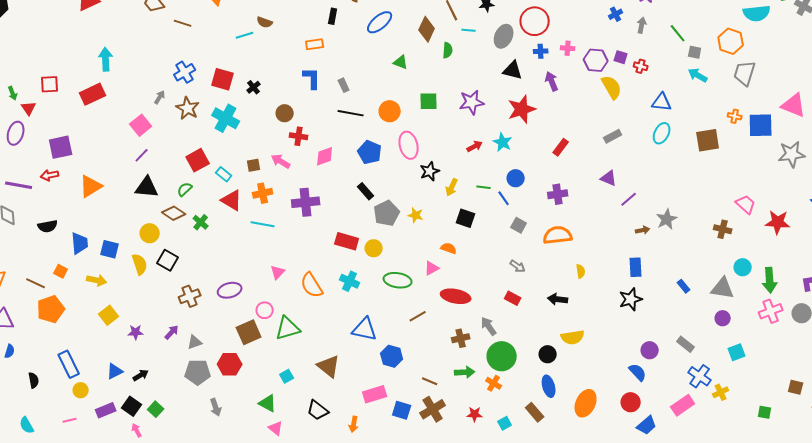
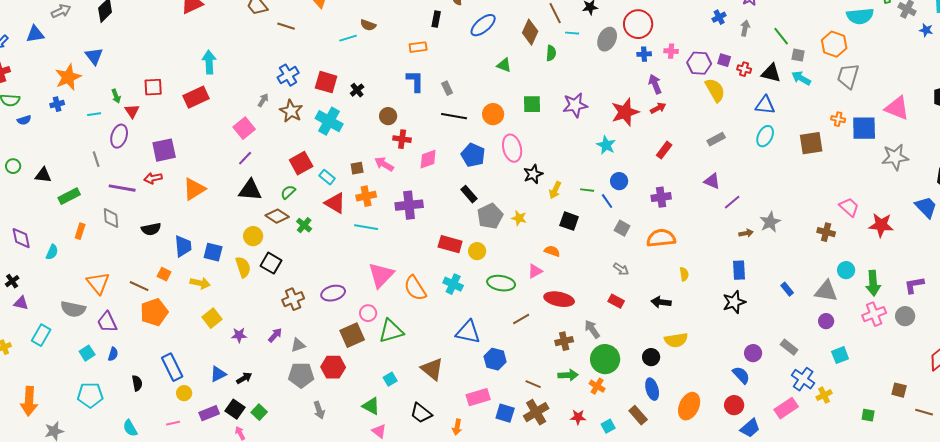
black triangle: (513, 70) -> (771, 73), moved
red arrow: (475, 146) -> (658, 108), moved
pink triangle: (278, 272) -> (381, 275), size x1.8

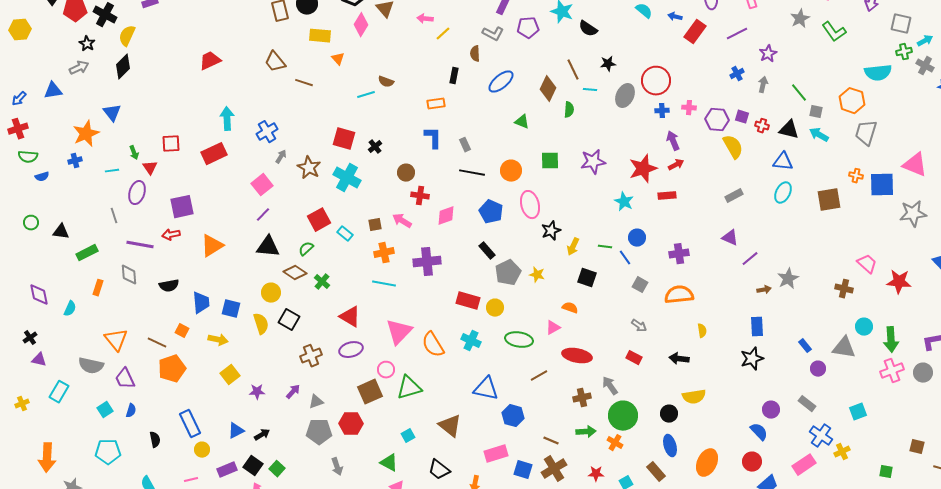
blue cross: (288, 75) -> (267, 132), moved
red rectangle: (664, 150) -> (667, 196), moved, turned 48
red triangle: (335, 203) -> (350, 317), moved
purple circle: (826, 321) -> (818, 369), moved

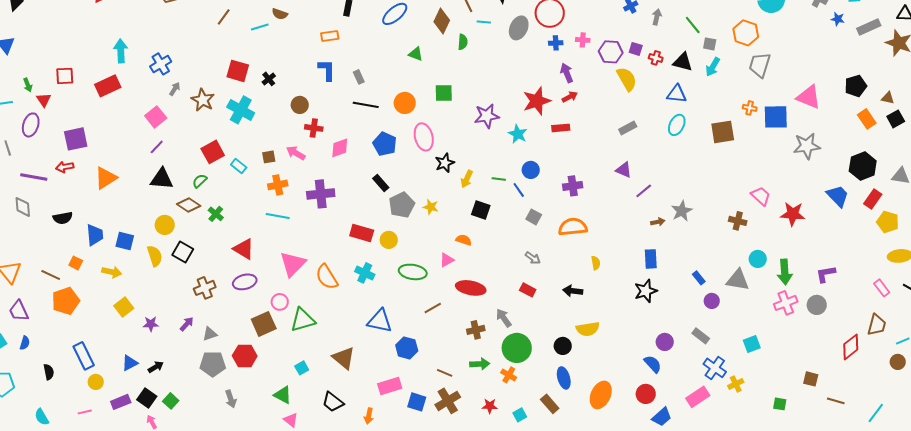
brown line: (304, 83) -> (224, 17), moved, turned -72
cyan arrow: (819, 135) -> (713, 67), turned -90
purple star: (593, 162) -> (487, 116), moved

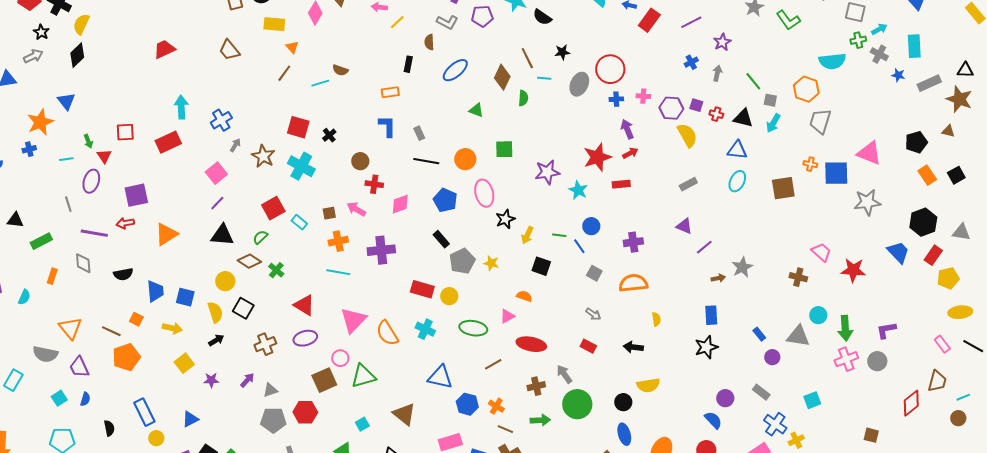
brown triangle: (888, 98) -> (948, 131), moved
yellow pentagon: (888, 222) -> (948, 278), turned -30
black arrow: (156, 367) -> (216, 340), moved
orange cross: (509, 375) -> (496, 406), moved

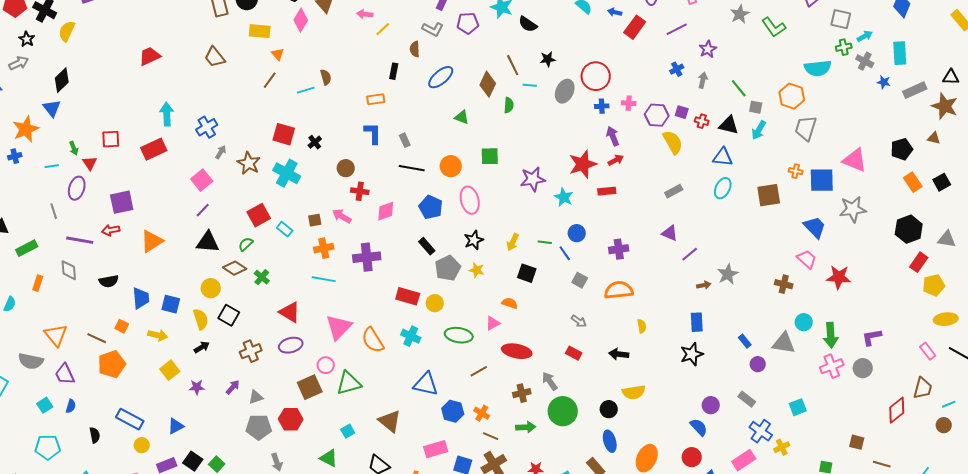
black diamond: (77, 55) -> (62, 80), moved
brown semicircle: (340, 70) -> (326, 77), turned -126
black star: (505, 219) -> (474, 240), moved
blue trapezoid: (898, 252) -> (815, 227), moved
blue rectangle: (144, 412) -> (130, 419), turned -36

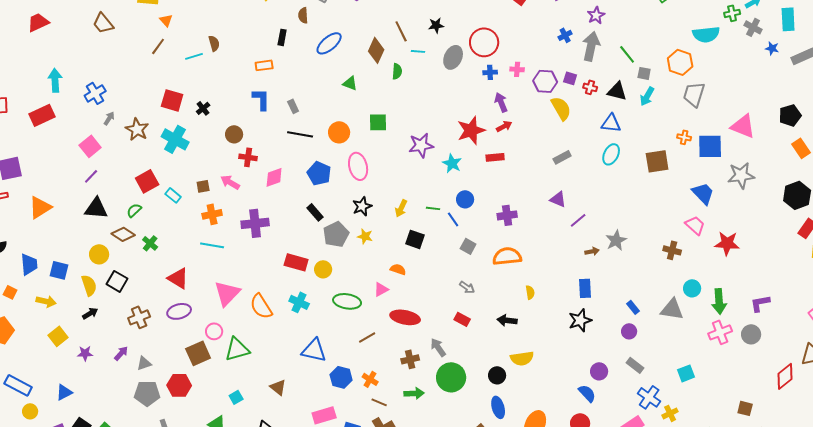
gray arrow: (703, 80) -> (591, 46), size x1.8
purple circle: (758, 364) -> (629, 331), moved
brown triangle: (390, 421) -> (278, 387), size x0.7

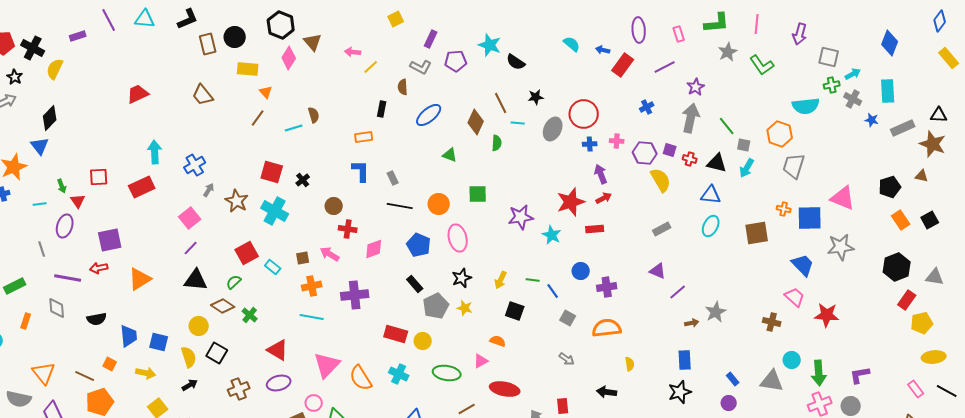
blue cross: (565, 35) -> (647, 107), moved
blue circle: (465, 199) -> (581, 271), moved
red rectangle: (462, 319) -> (563, 406), moved, turned 56

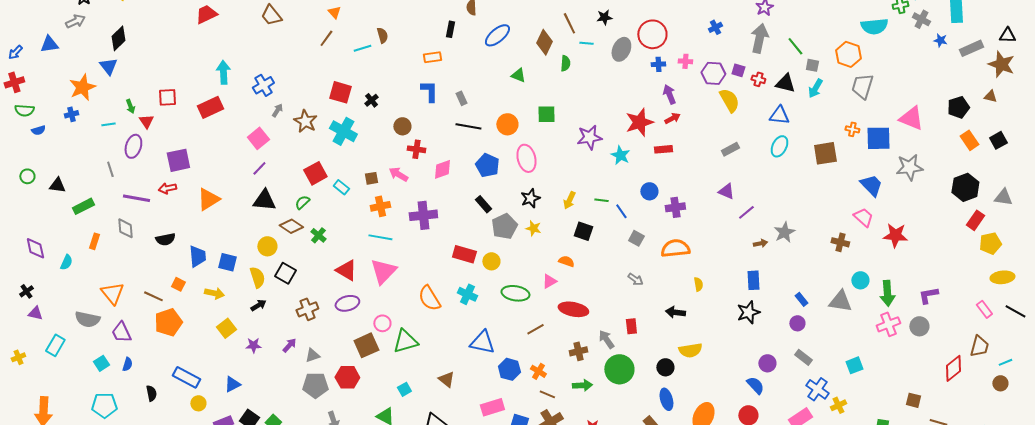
pink triangle: (327, 365) -> (383, 271), moved

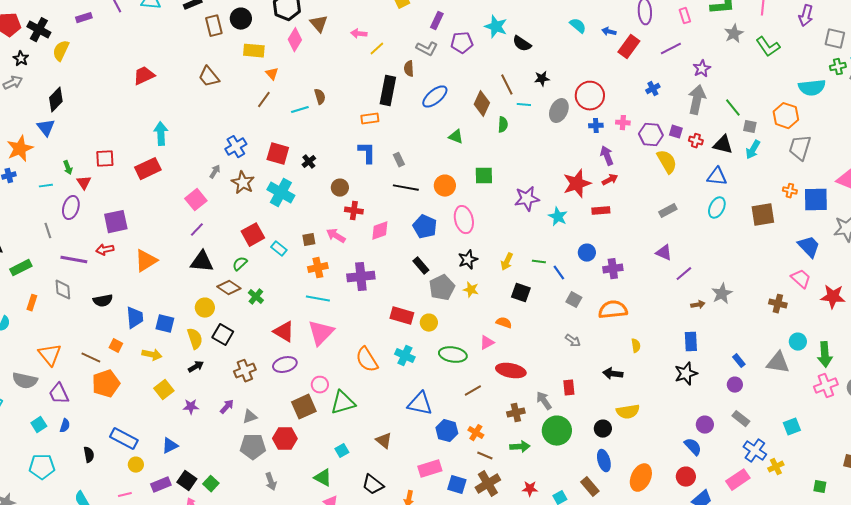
black rectangle: (450, 29) -> (388, 91), size x1.8
blue cross: (263, 85) -> (236, 147), moved

